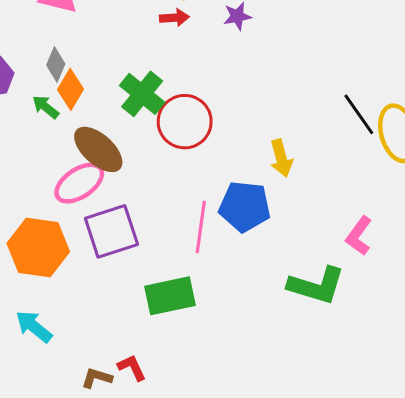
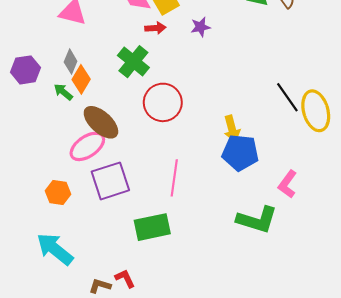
green cross: (142, 94) -> (133, 62), moved
blue pentagon: (245, 207) -> (240, 153), moved
orange hexagon: (38, 248) -> (58, 193), size x0.6
cyan arrow: (34, 327) -> (55, 249), size x1.4

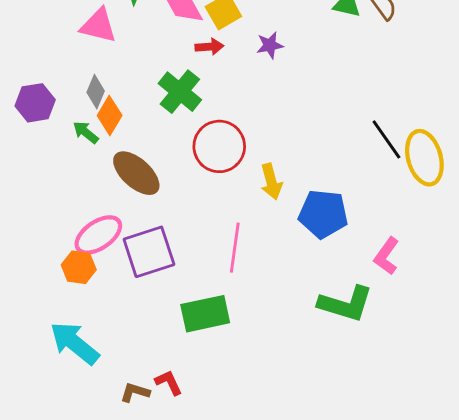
yellow arrow: (232, 129) -> (271, 182), moved
pink ellipse: (87, 146) -> (98, 235), moved

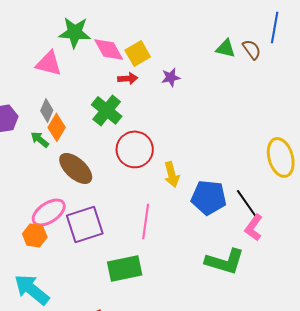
black line: (386, 139) -> (247, 203), moved

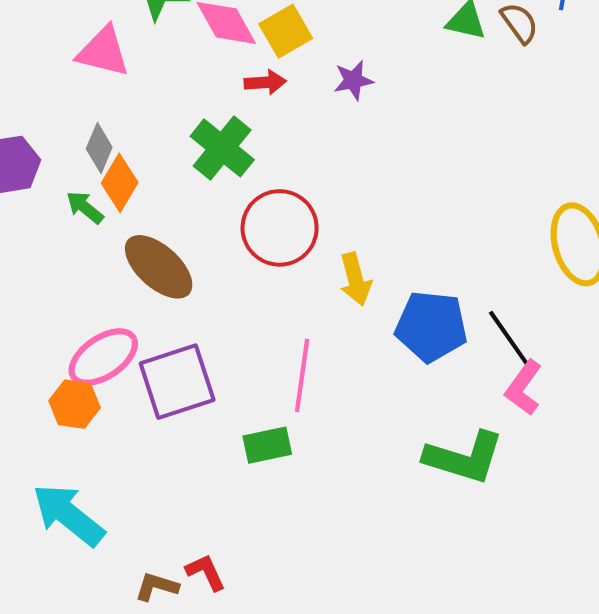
green rectangle: (125, 268) -> (267, 445), moved, size x0.7

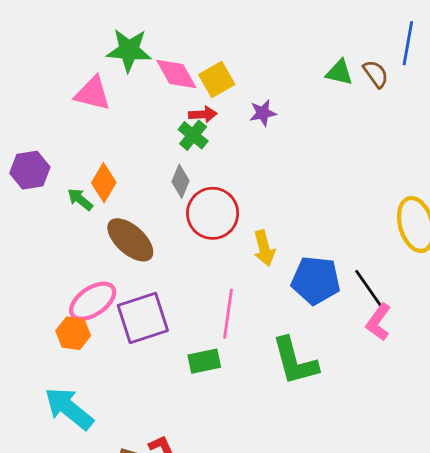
gray diamond: (99, 148) -> (181, 181), moved
green cross: (222, 148) -> (193, 135), moved, size x0.7
green L-shape: (464, 457) -> (295, 361), moved, turned 58

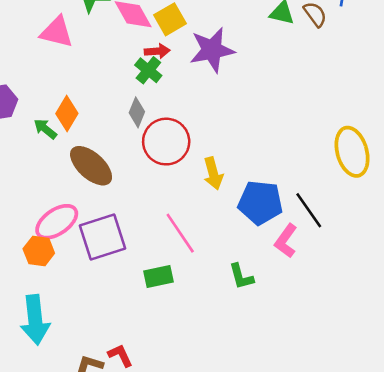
purple star: (263, 113) -> (212, 50), size x1.8
pink line: (228, 314) -> (180, 233), turned -42
pink L-shape: (379, 322) -> (286, 241), moved
green L-shape: (295, 361) -> (241, 276), size x0.6
cyan arrow: (69, 409) -> (35, 320), turned -135

